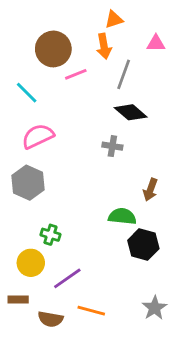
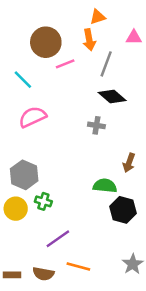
gray hexagon: (28, 183) -> (24, 175), moved
yellow circle: (31, 263) -> (16, 209), moved
brown rectangle: (18, 299) -> (12, 275), moved

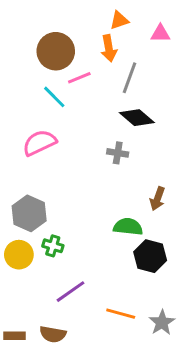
pink triangle: (134, 37) -> (160, 34), moved
cyan line: (23, 80) -> (54, 97), moved
orange line: (78, 267) -> (121, 314), moved

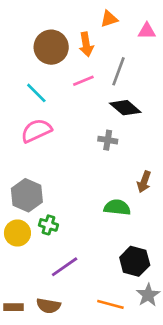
orange arrow: (109, 48) -> (86, 44), moved
pink line: (79, 78) -> (83, 81), moved
cyan line: (54, 97) -> (36, 93), moved
black hexagon: (150, 256) -> (135, 261), moved
orange line: (121, 314) -> (110, 304), moved

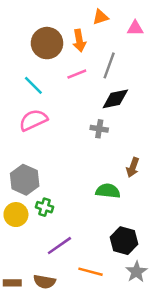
black diamond: (125, 108) -> (115, 99), turned -52
orange line: (110, 304) -> (90, 272), moved

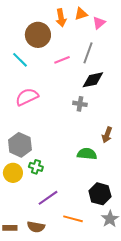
pink triangle: (135, 28) -> (99, 23), moved, turned -40
orange arrow: (79, 41) -> (61, 18), moved
cyan line: (33, 85) -> (20, 60), moved

